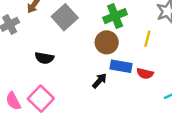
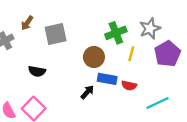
green cross: (115, 16) -> (116, 33), moved
gray square: (65, 17) -> (56, 34), turned 30

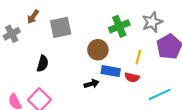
yellow line: (131, 54) -> (138, 57), moved
black semicircle: (37, 71) -> (43, 64), turned -84
black arrow: (87, 92) -> (92, 84), turned 32

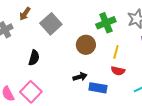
gray square: (61, 27) -> (51, 24), turned -30
yellow line: (138, 57) -> (116, 52), moved
blue rectangle: (111, 71) -> (98, 88), moved

